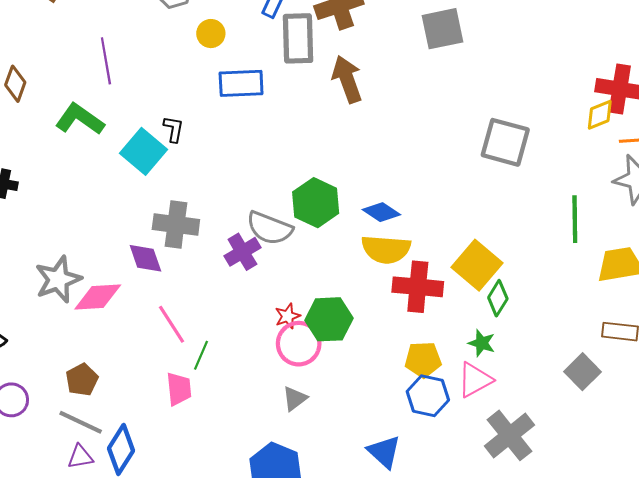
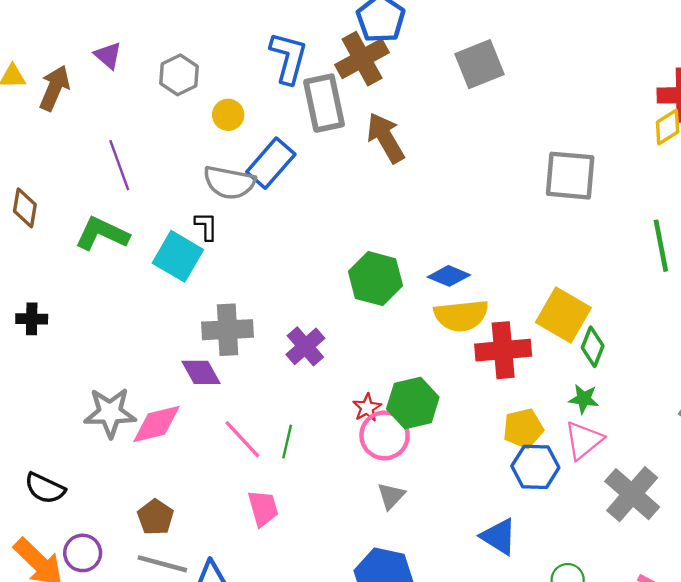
blue rectangle: (241, 83) -> (271, 163), turned -36
gray semicircle: (270, 228) -> (229, 183), moved
gray star: (58, 279) -> (110, 413), turned 30
green line: (201, 355) -> (287, 442), moved

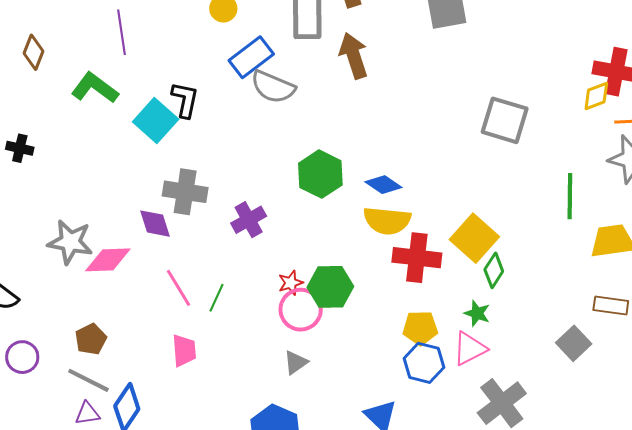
gray semicircle: (229, 183) -> (273, 87), moved
black L-shape: (206, 226) -> (185, 100), size x1.4

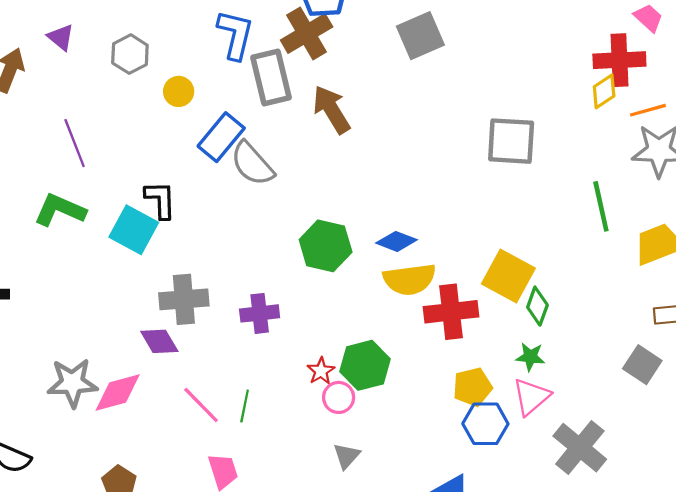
gray semicircle: (273, 87) -> (252, 164), turned 39
purple cross: (249, 220) -> (260, 313), turned 36
pink circle: (301, 310) -> (339, 397), size x0.7

